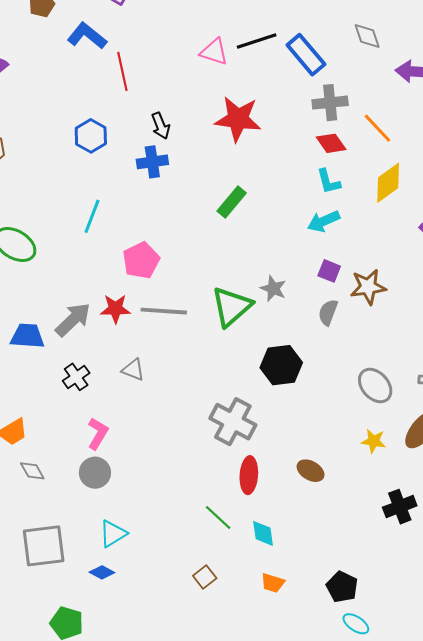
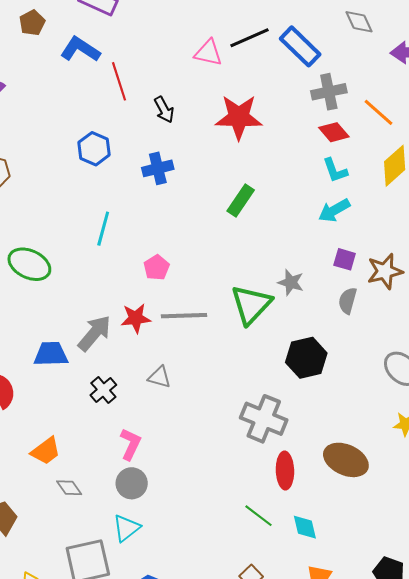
black arrow: (161, 126) -> (164, 110), moved
pink pentagon: (141, 260) -> (156, 268), size x0.7
brown ellipse: (311, 471) -> (346, 460), size x1.6
cyan triangle: (113, 534) -> (126, 528), moved

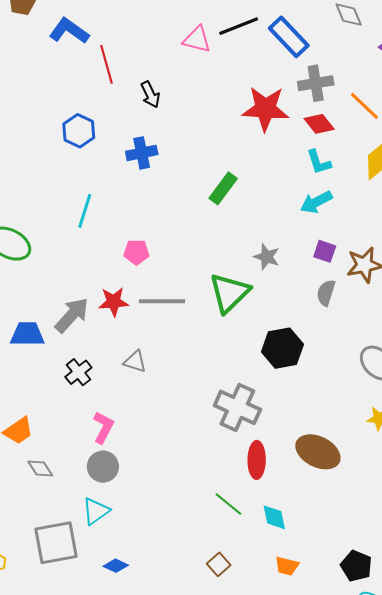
red star: (239, 117) -> (265, 109), moved
pink pentagon: (156, 268) -> (136, 252), turned 30
gray star: (291, 282) -> (267, 257), moved

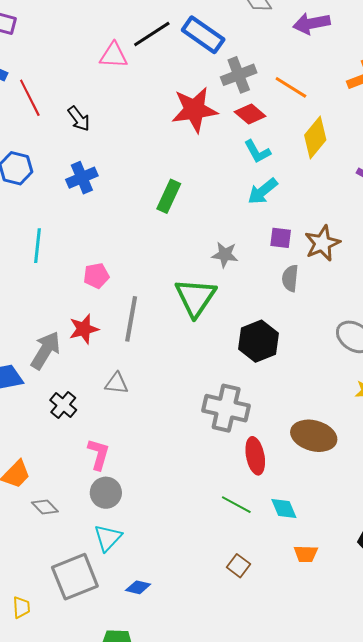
gray line: (162, 301) -> (131, 319), turned -69

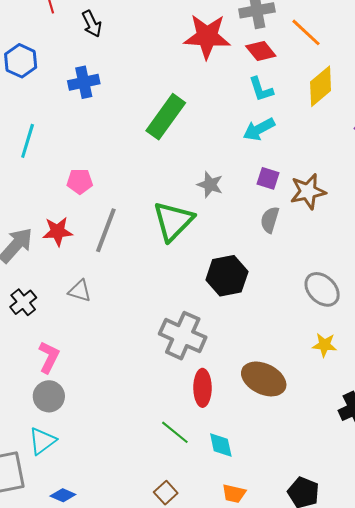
green rectangle: (169, 196) -> (166, 117), size x1.4

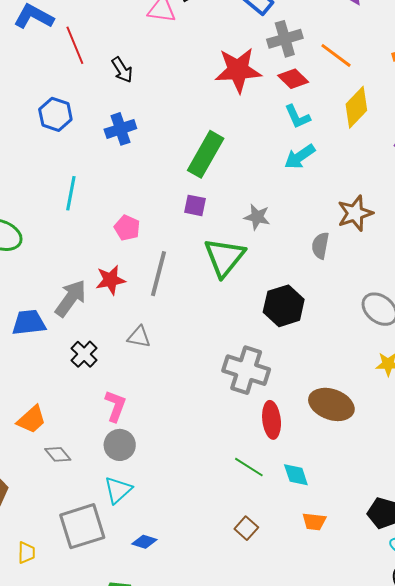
purple square: (268, 178) -> (195, 205), moved
pink pentagon: (80, 181) -> (127, 228), turned 30

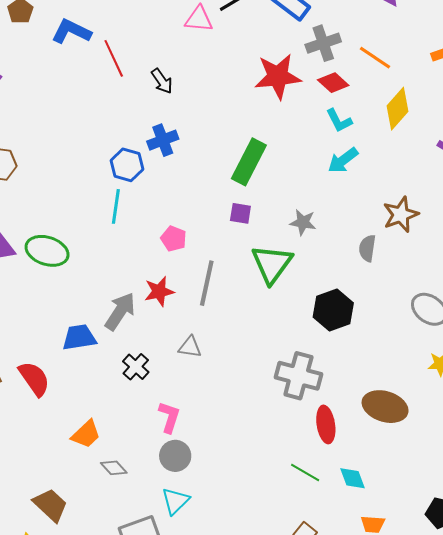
blue hexagon: (55, 114) -> (127, 165), moved

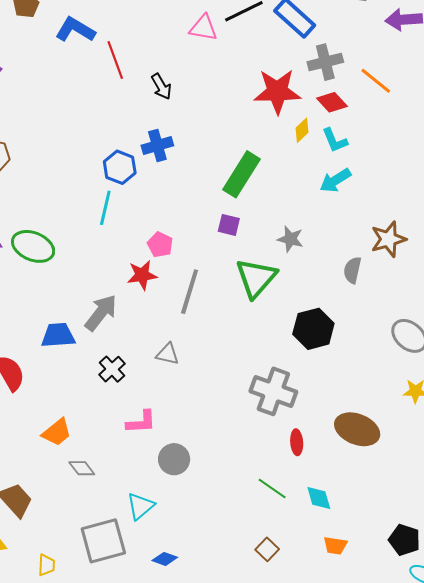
yellow diamond: (397, 109) -> (302, 130), moved, size x0.6
red star: (159, 291) -> (142, 275), moved
pink L-shape: (169, 417) -> (141, 422), turned 64
red ellipse: (326, 424) -> (297, 442), size x0.7
gray circle: (175, 456) -> (174, 459), moved

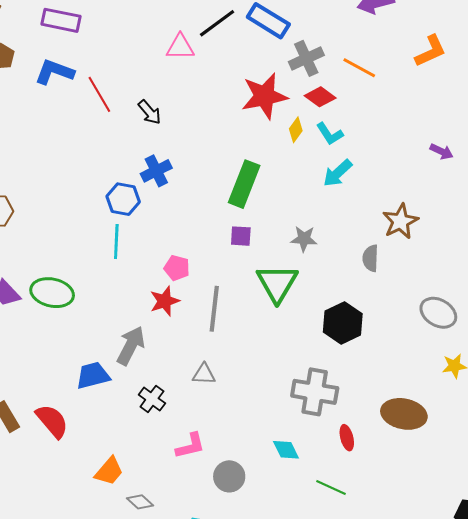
cyan diamond: (319, 498) -> (286, 450), moved

